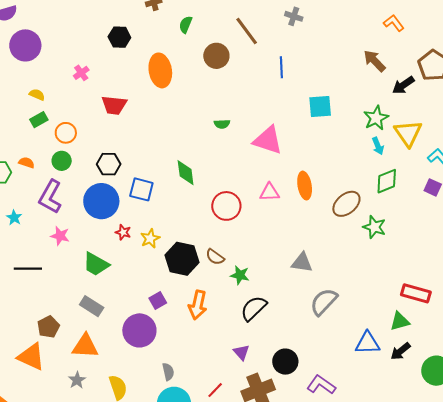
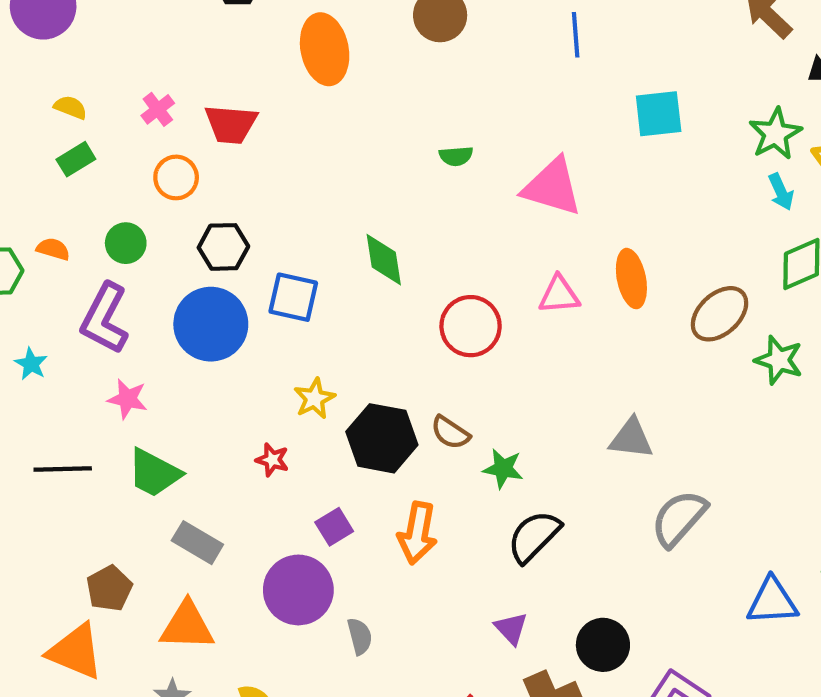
pink cross: (81, 73) -> (158, 109), moved
orange circle: (66, 133) -> (176, 177), moved
red star: (123, 232) -> (272, 460), moved
green trapezoid: (96, 264) -> (154, 473), moved
gray semicircle: (168, 372) -> (360, 636), moved

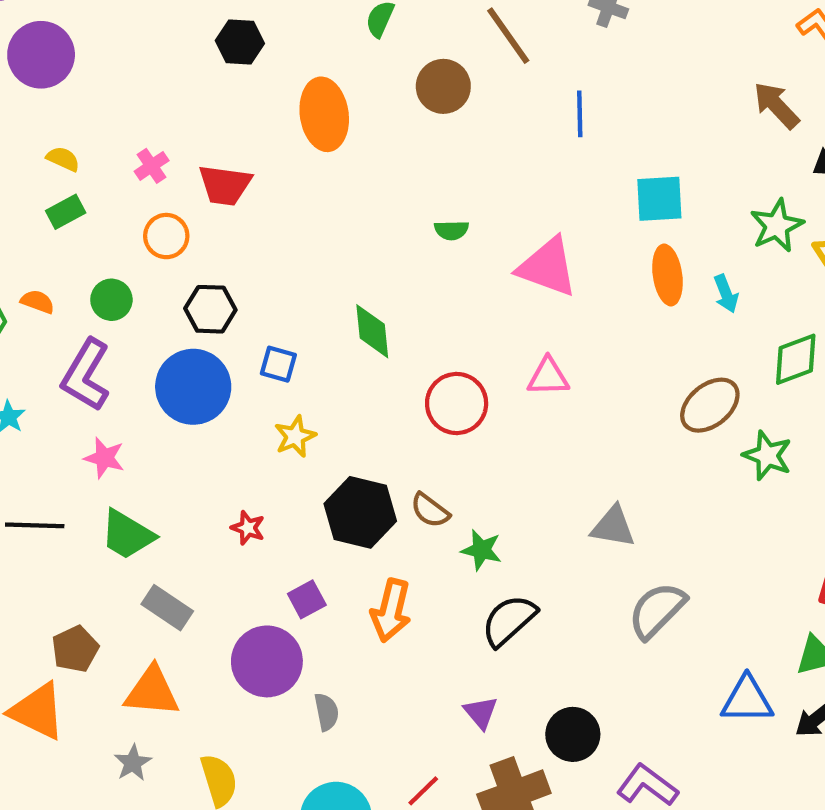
cyan arrow: (781, 192) -> (726, 294), moved
orange ellipse: (631, 279) -> (668, 275), moved
blue square: (293, 297) -> (278, 364), size x0.7
yellow star: (314, 398) -> (295, 436), moved

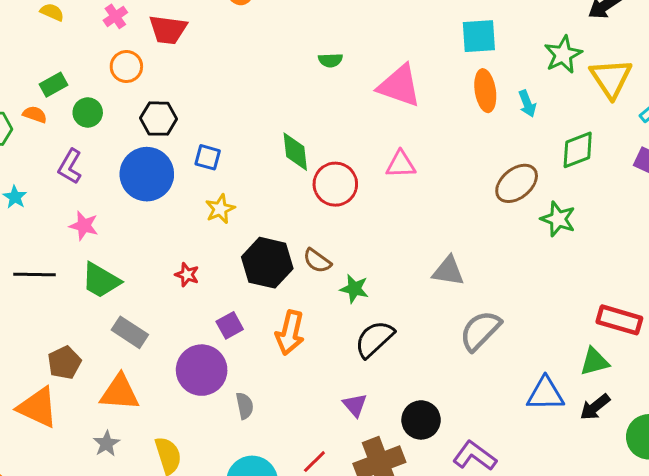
green rectangle: (66, 212) -> (54, 85), moved
green diamond: (372, 331) -> (295, 152), moved
purple L-shape: (86, 375) -> (70, 166), size x0.7

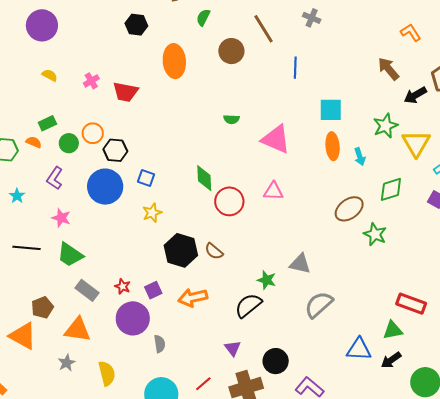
orange circle: (126, 66) -> (93, 133), moved
red star: (187, 275) -> (123, 286), moved
green star: (354, 289) -> (267, 280), moved
orange arrow: (290, 333) -> (193, 298), turned 60

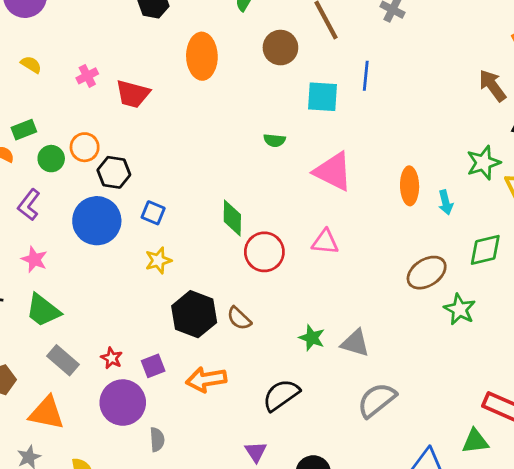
cyan square: (331, 110) -> (323, 97), moved
green star: (267, 280) -> (312, 338), moved

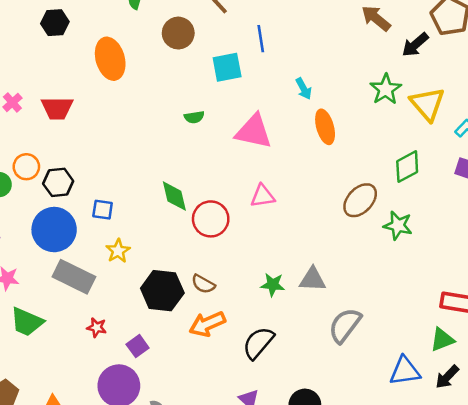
cyan arrow: (446, 202) -> (304, 89), moved
red star: (112, 358) -> (97, 327), moved
gray rectangle: (63, 360) -> (74, 277), moved, size x1.4
orange arrow: (206, 379) -> (207, 324), moved

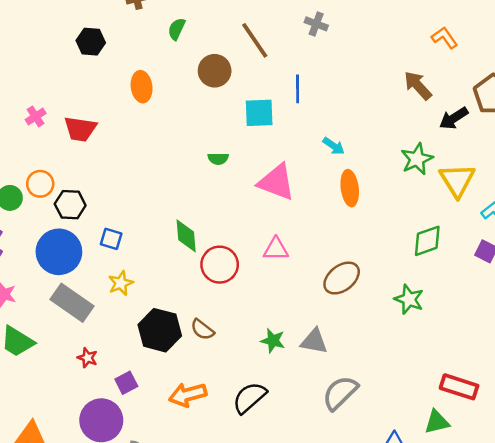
orange ellipse: (110, 59) -> (142, 87), size x0.7
cyan arrow: (304, 89) -> (334, 146), turned -35
brown ellipse: (360, 200) -> (342, 278), moved
orange arrow: (207, 324) -> (188, 395), moved

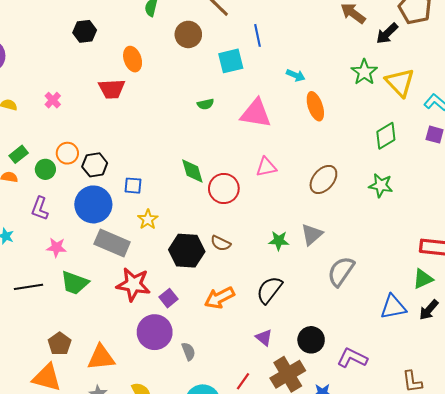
red trapezoid: (80, 129) -> (112, 89), moved
gray triangle: (314, 341) -> (312, 234), turned -40
red star: (87, 358) -> (133, 284), size x2.0

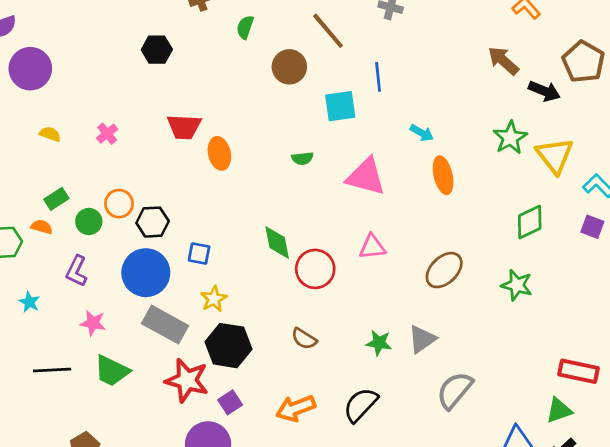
black arrow: (387, 33) -> (544, 91), turned -120
orange ellipse: (133, 59) -> (219, 153), moved
black hexagon: (187, 251) -> (228, 346), moved

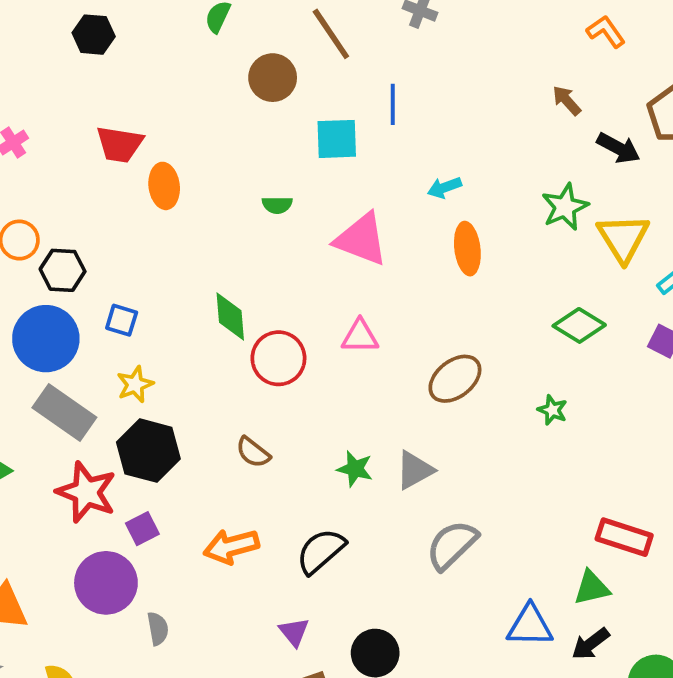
brown arrow: (503, 61) -> (567, 100), size x0.7
cyan arrow: (422, 133) -> (444, 188), turned 125
green diamond: (530, 222) -> (579, 325), turned 51
green star: (517, 285) -> (552, 410), size x0.7

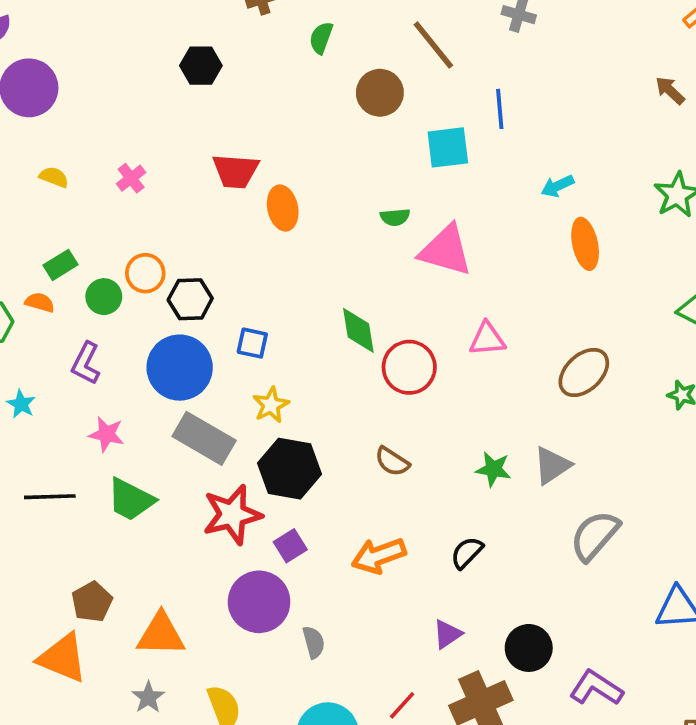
pink triangle: (361, 239) -> (446, 250), moved
red star: (86, 492) -> (232, 515), turned -30
black semicircle: (321, 551) -> (467, 553), size x0.7
purple triangle: (294, 632) -> (447, 634), turned 40

